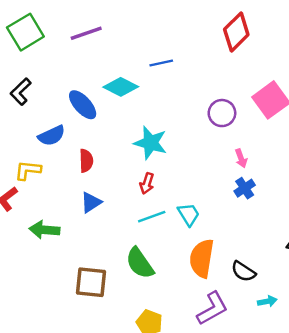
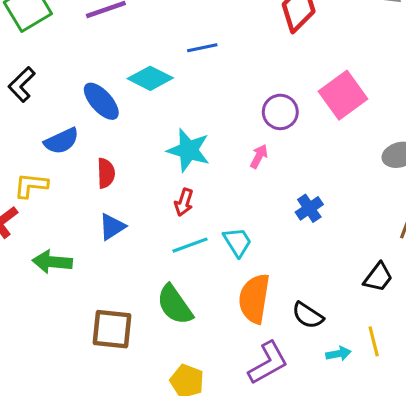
pink arrow: (241, 158) -> (259, 156), moved, turned -132

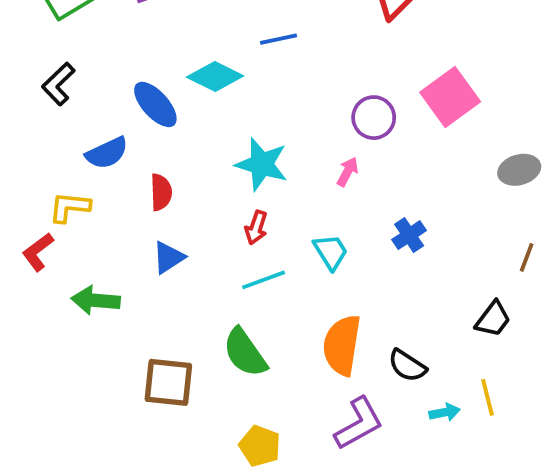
cyan trapezoid: (237, 242) -> (331, 252), moved

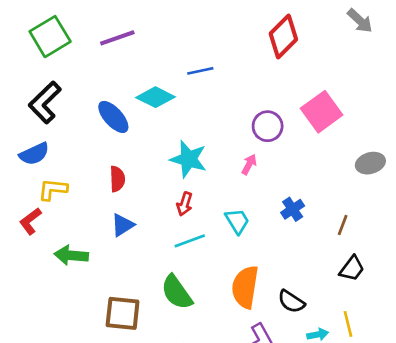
black L-shape: (58, 84) -> (45, 102), size x1.4
blue semicircle: (107, 153) -> (34, 154), moved
brown line: (527, 257) -> (343, 225), moved

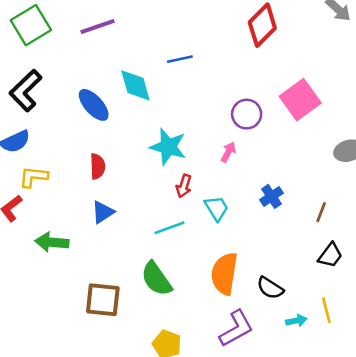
cyan diamond: (156, 97) -> (135, 85), turned 48
red arrow: (185, 204) -> (184, 186), moved

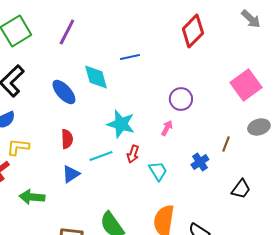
purple line: (98, 26) -> (67, 32), turned -44
pink square: (300, 100) -> (246, 85), moved
brown line: (321, 212) -> (226, 144), moved
cyan line: (169, 228) -> (101, 156), moved
black trapezoid: (330, 255) -> (241, 189), moved

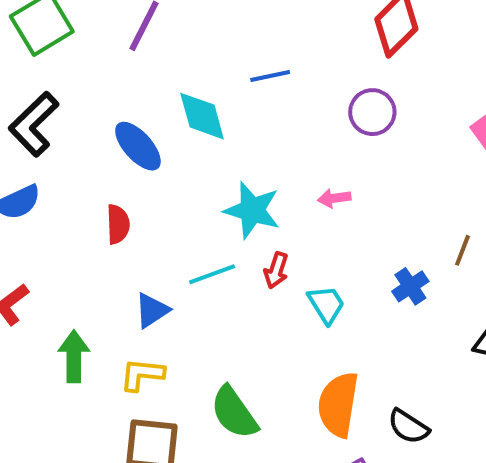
purple circle: (181, 99) -> (372, 112), moved
pink arrow: (167, 128) -> (334, 198), moved, turned -126
red semicircle: (67, 139) -> (118, 224), moved
yellow L-shape: (18, 147) -> (142, 374), moved
green arrow: (32, 197) -> (74, 356), turned 85

